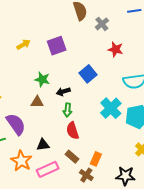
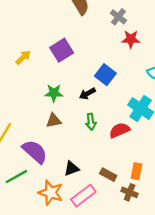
gray cross: (102, 24) -> (118, 17), moved
black arrow: (63, 92) -> (87, 94), moved
red semicircle: (73, 131) -> (119, 130), moved, turned 96

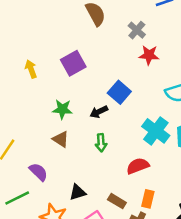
yellow arrow: (23, 57) -> (31, 69), turned -70
brown triangle: (54, 121) -> (61, 139), turned 42
red semicircle: (119, 130) -> (138, 166), moved
purple semicircle: (35, 152) -> (39, 172), size x0.7

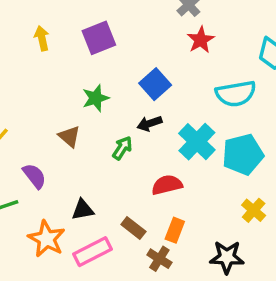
red star: (149, 55) -> (201, 40), turned 30
green star: (62, 109) -> (96, 98), moved, turned -30
black arrow: (99, 112) -> (149, 123), moved
green arrow: (101, 143) -> (122, 148), turned -150

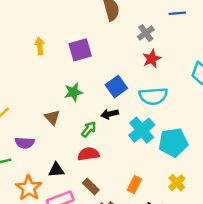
cyan semicircle: (236, 94) -> (153, 96), moved
purple semicircle: (34, 176) -> (25, 143), turned 126
red semicircle: (167, 185) -> (88, 154), moved
orange rectangle: (175, 230) -> (134, 185), moved

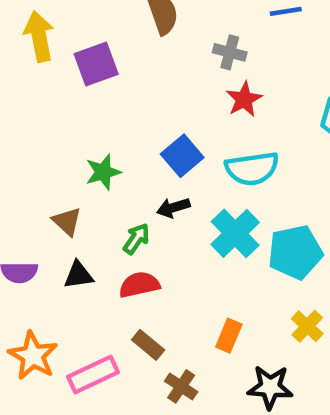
gray cross: (146, 33) -> (230, 52), turned -35
yellow arrow: (40, 46) -> (39, 36), moved, size x1.5
purple square: (80, 50) -> (96, 64), moved
black triangle: (56, 170) -> (78, 275), moved

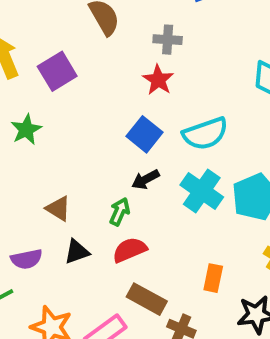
red star: (244, 99) -> (158, 80), moved
green star: (103, 172) -> (26, 130), moved
brown rectangle: (148, 345) -> (147, 299), size x1.4

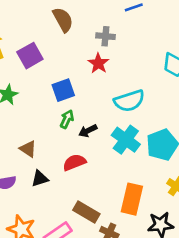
blue square: (145, 134) -> (63, 90), moved, turned 30
green arrow: (120, 212) -> (67, 119), moved
red semicircle: (130, 250) -> (74, 162), moved
orange rectangle: (213, 278) -> (132, 199), size x1.6

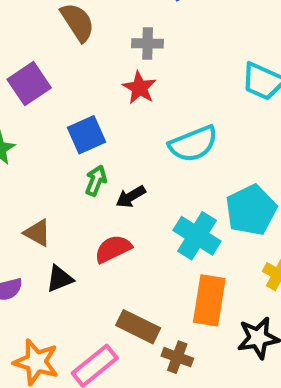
cyan cross: (126, 140) -> (197, 236), moved

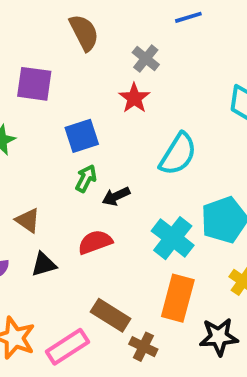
gray cross: (148, 43) -> (146, 59), turned 32
purple square: (29, 84) -> (34, 84), turned 36
cyan semicircle: (193, 144) -> (178, 154), turned -42

